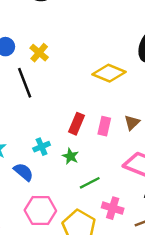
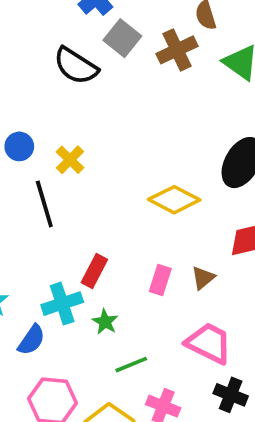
red rectangle: (77, 124) -> (94, 271), moved
cyan cross: (42, 147) -> (62, 304), size x1.5
blue semicircle: (23, 172) -> (31, 340), turned 80

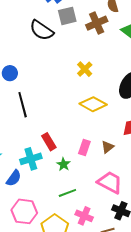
gray square: (122, 38) -> (67, 16), turned 36
yellow cross: (70, 160) -> (85, 69), moved
red rectangle: (94, 271) -> (49, 142), turned -60
green star: (105, 322) -> (63, 164), moved

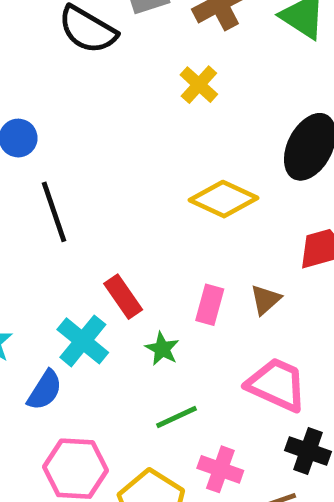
yellow cross: (85, 69) -> (199, 85), moved
cyan cross: (31, 159) -> (83, 341), turned -30

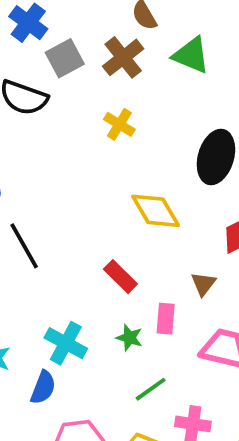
yellow diamond: (223, 199) -> (156, 211), turned 45
red rectangle: (123, 297) -> (120, 277), moved
pink rectangle: (210, 305) -> (166, 319), moved

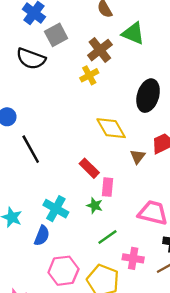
brown cross: (123, 57) -> (100, 50), moved
yellow cross: (119, 124) -> (89, 75), turned 30
brown triangle: (203, 284) -> (138, 157), moved
pink rectangle: (166, 319) -> (108, 187), moved

